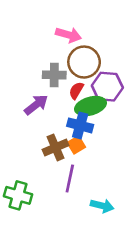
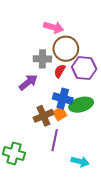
green ellipse: (90, 106) -> (81, 105), moved

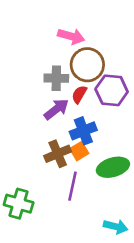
purple arrow: (28, 82) -> (56, 109), moved
blue cross: (63, 99) -> (83, 131), turned -36
green ellipse: (81, 105) -> (113, 167), moved
cyan arrow: (80, 162) -> (116, 227), moved

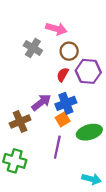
brown circle: (87, 65) -> (69, 51), size x0.7
gray cross: (56, 78) -> (33, 48), moved, turned 30
purple arrow: (56, 109) -> (41, 102), moved
brown cross: (58, 154) -> (20, 121), moved

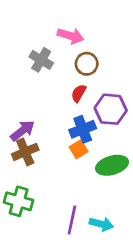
purple hexagon: (88, 71) -> (111, 109), moved
purple arrow: (41, 102) -> (23, 131), moved
purple line: (57, 147) -> (72, 220), moved
cyan arrow: (91, 179) -> (101, 224), moved

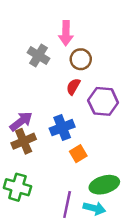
pink arrow: (71, 36) -> (66, 33), turned 75
blue cross: (83, 129) -> (62, 128), moved
orange square: (79, 149) -> (78, 154), moved
green ellipse: (112, 165) -> (104, 185), moved

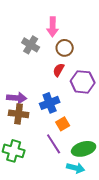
purple arrow: (21, 121) -> (17, 98), turned 42
brown cross: (24, 141) -> (19, 114), turned 30
purple line: (67, 205) -> (54, 144), moved, turned -45

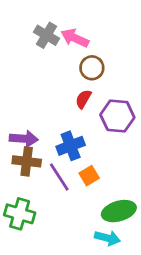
pink arrow: (53, 27) -> (75, 38), turned 114
gray cross: (31, 45) -> (47, 35), moved
purple line: (54, 144) -> (59, 177), moved

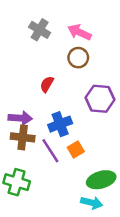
pink arrow: (75, 38) -> (79, 32), moved
red semicircle: (83, 99) -> (47, 84), moved

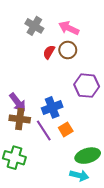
red semicircle: (47, 84) -> (49, 52), moved
purple arrow: (20, 118) -> (18, 102), turned 48

